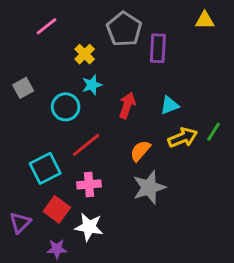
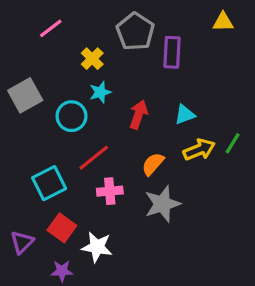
gray square: (23, 88) -> (25, 95), size x1.5
pink cross: (89, 184) -> (110, 191), moved

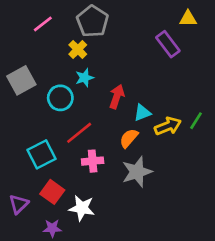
gray pentagon: (135, 32) -> (93, 21), moved
purple rectangle: (172, 52) -> (168, 44), moved, turned -40
cyan triangle: (185, 115) -> (142, 113), moved

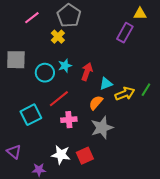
purple rectangle: (168, 44) -> (125, 33), turned 66
cyan star: (85, 78) -> (65, 66), moved
gray square: (21, 80) -> (16, 60), turned 30
red square: (52, 192) -> (85, 156), moved, turned 30
purple triangle: (19, 204) -> (14, 152), turned -35

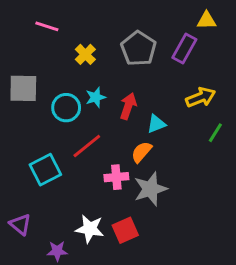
gray pentagon: (69, 16) -> (139, 49), moved
pink line: (32, 18) -> (47, 26), turned 56
yellow arrow: (125, 94) -> (201, 97), moved
pink cross: (69, 120) -> (116, 177), moved

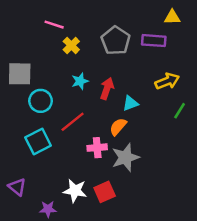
pink line: (47, 26) -> (54, 25), moved
purple rectangle: (184, 49) -> (154, 41), turned 65
cyan circle: (66, 108) -> (41, 101), moved

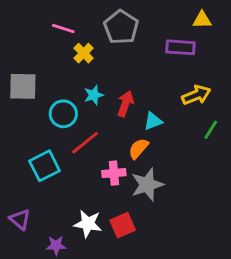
gray pentagon: (116, 41) -> (121, 27), moved
cyan circle: (41, 101) -> (63, 114), moved

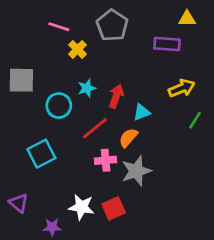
red line: (85, 143) -> (95, 128), moved

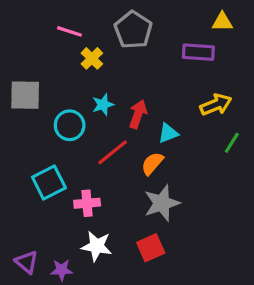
pink cross: (106, 160) -> (87, 203), moved
purple triangle: (19, 203) -> (27, 262), moved
red square: (114, 208) -> (151, 248), moved

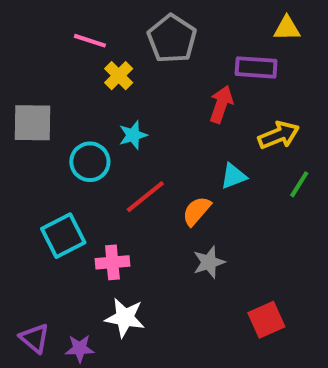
red arrow: (138, 114) -> (221, 104), moved
cyan triangle: (168, 133) -> (234, 176), moved
gray star: (162, 203) -> (209, 262), size x0.7
red square: (151, 248) -> (266, 320), moved

